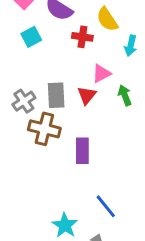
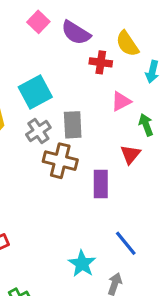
cyan square: (31, 37) -> (35, 92), moved, size x1.5
red triangle: (87, 95) -> (130, 154), moved

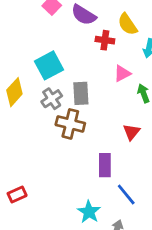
red triangle: (130, 154) -> (132, 132), moved
purple rectangle: (101, 184) -> (105, 165), moved

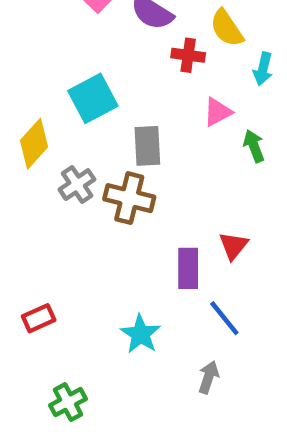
gray cross: (52, 99) -> (77, 184), moved
red triangle: (132, 132) -> (233, 246), moved
cyan star: (89, 212) -> (141, 334), moved

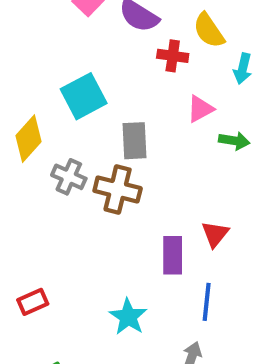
green arrow: (254, 146) -> (234, 141), turned 120
gray cross: (77, 184) -> (69, 177), turned -32
blue line: (224, 318) -> (207, 302), turned 45

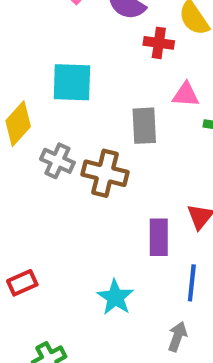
cyan square: (84, 96) -> (72, 82), turned 30
pink triangle: (200, 109) -> (186, 95), turned 32
gray rectangle: (135, 141) -> (144, 126), moved

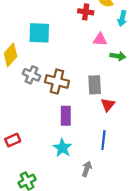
gray rectangle: (144, 126) -> (95, 85), moved
purple rectangle: (159, 237) -> (66, 116), moved
gray arrow: (177, 337) -> (87, 169), moved

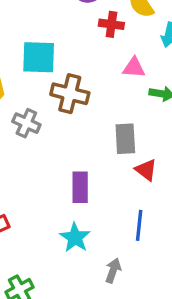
brown cross: (57, 81) -> (70, 94), moved
red triangle: (108, 105) -> (146, 170), turned -32

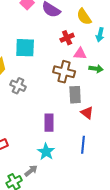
red cross: (111, 24) -> (67, 38), moved, turned -32
brown cross: (70, 94) -> (64, 72), moved
gray arrow: (113, 270) -> (31, 171), moved, turned 32

